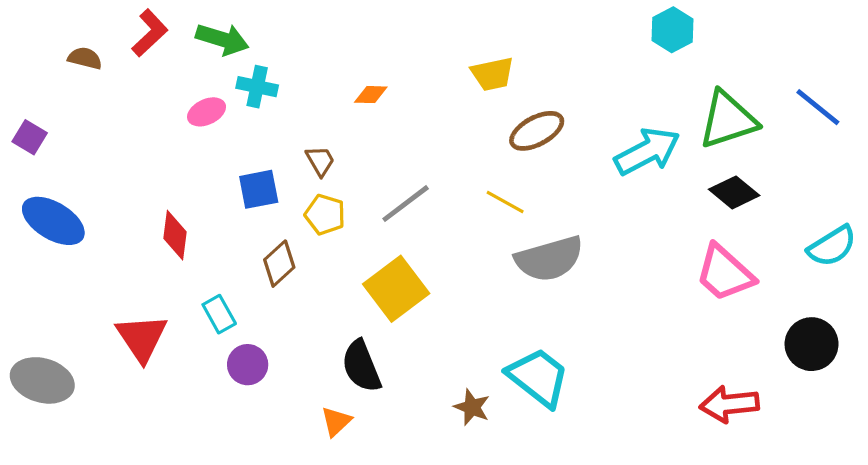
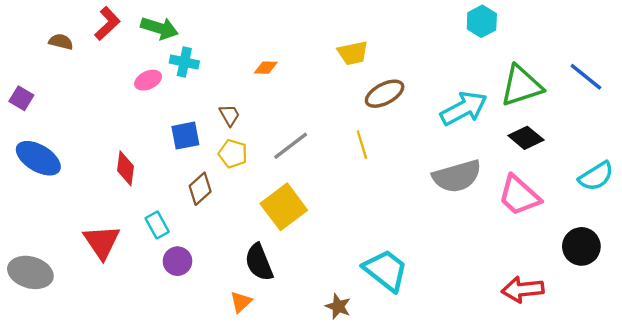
yellow line: (505, 202) -> (362, 145), turned 44
gray semicircle: (549, 259) -> (457, 176), moved
brown star: (472, 407) -> (338, 306), moved

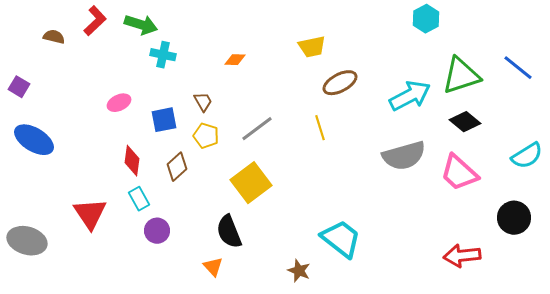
pink ellipse: (148, 80) -> (119, 103), moved
red diamond: (125, 168) -> (132, 161), moved
orange triangle: (241, 302) -> (213, 267), turned -30

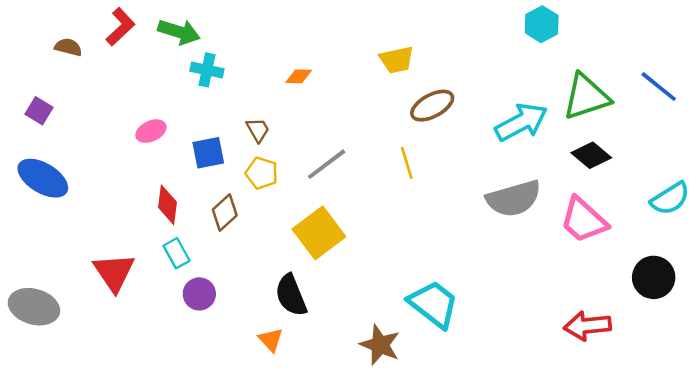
purple square: (19, 87) -> (39, 111), moved
brown star: (299, 271) -> (380, 345), size x1.4

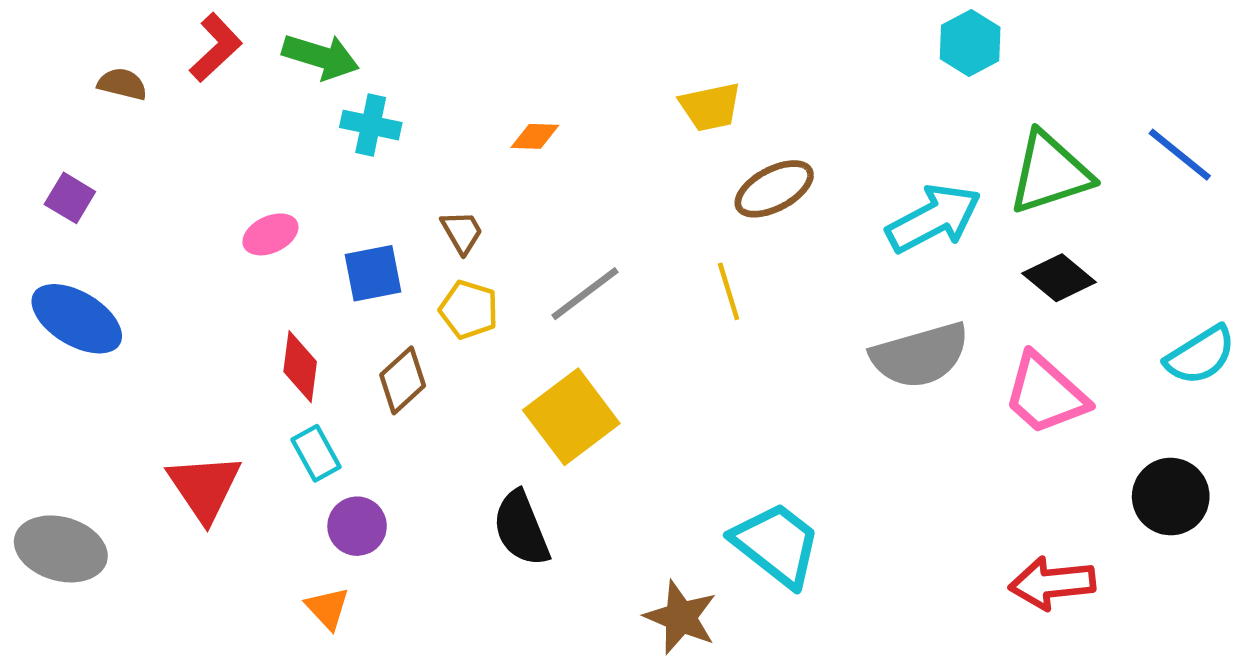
orange triangle: (271, 340) -> (327, 608), moved

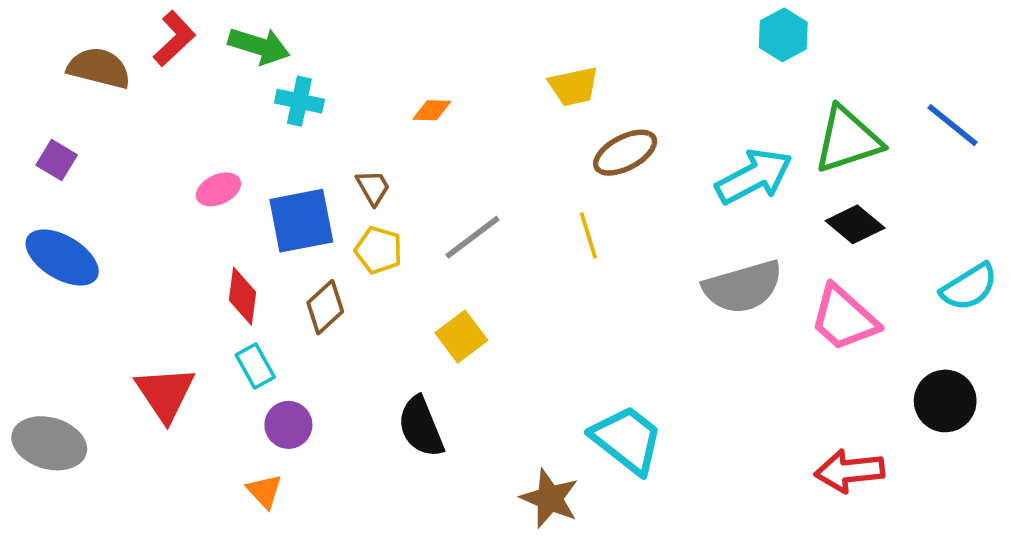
brown semicircle: (122, 84) -> (99, 68), size x1.6
blue square: (373, 273) -> (301, 221), size x1.4
yellow square: (571, 417) -> (461, 337), size x0.7

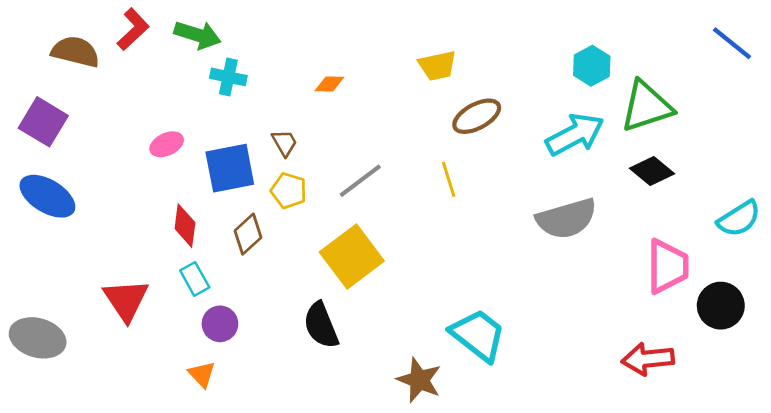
cyan hexagon: (783, 35) -> (592, 66), moved
blue line: (953, 125) -> (732, 43), moved
purple square: (57, 160) -> (43, 122), size x1.6
pink trapezoid: (844, 318) -> (667, 266), moved, turned -132
yellow square: (461, 337) -> (352, 257), size x1.6

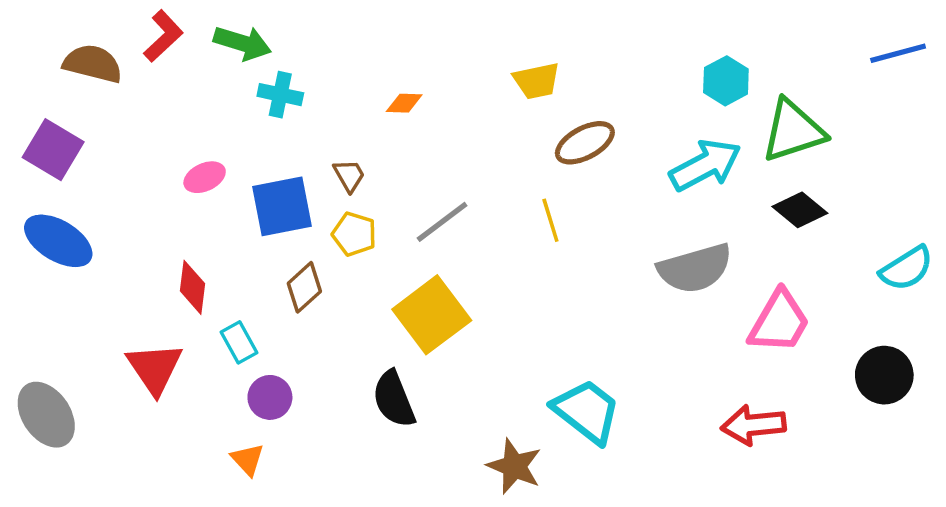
blue line: (732, 43) -> (898, 53), turned -54
red diamond: (185, 226) -> (193, 287), moved
pink trapezoid: (667, 266) -> (779, 322), moved, turned 30
gray ellipse: (38, 338) -> (46, 415), turned 40
red arrow: (648, 359) -> (753, 425), moved

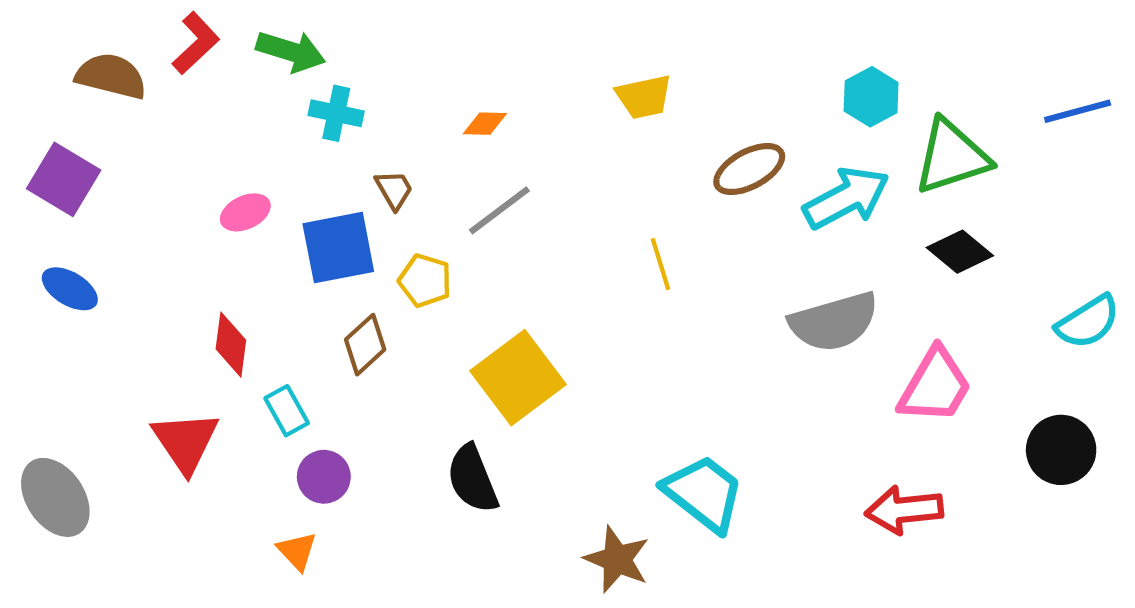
blue line: (898, 53) -> (1078, 111), moved
brown ellipse: (585, 143) -> (749, 169), moved
brown trapezoid: (349, 175) -> (394, 190), moved
gray line: (442, 222) -> (499, 210), moved
blue ellipse: (58, 241) -> (70, 289), size x0.7

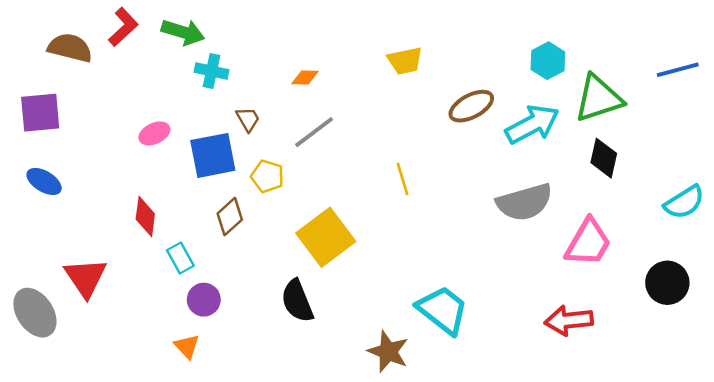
purple square: (64, 179) -> (40, 113), turned -36
black diamond: (960, 252) -> (604, 158), turned 63
yellow line: (660, 264) -> (402, 179), moved
red triangle: (185, 442) -> (86, 278), moved

